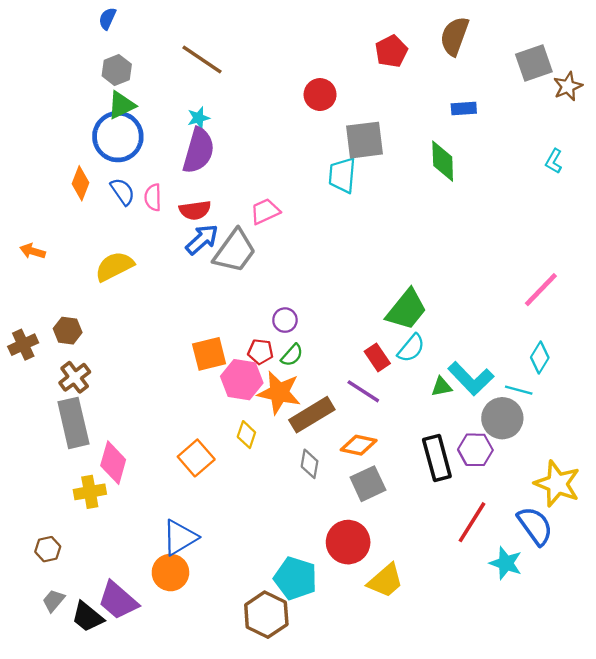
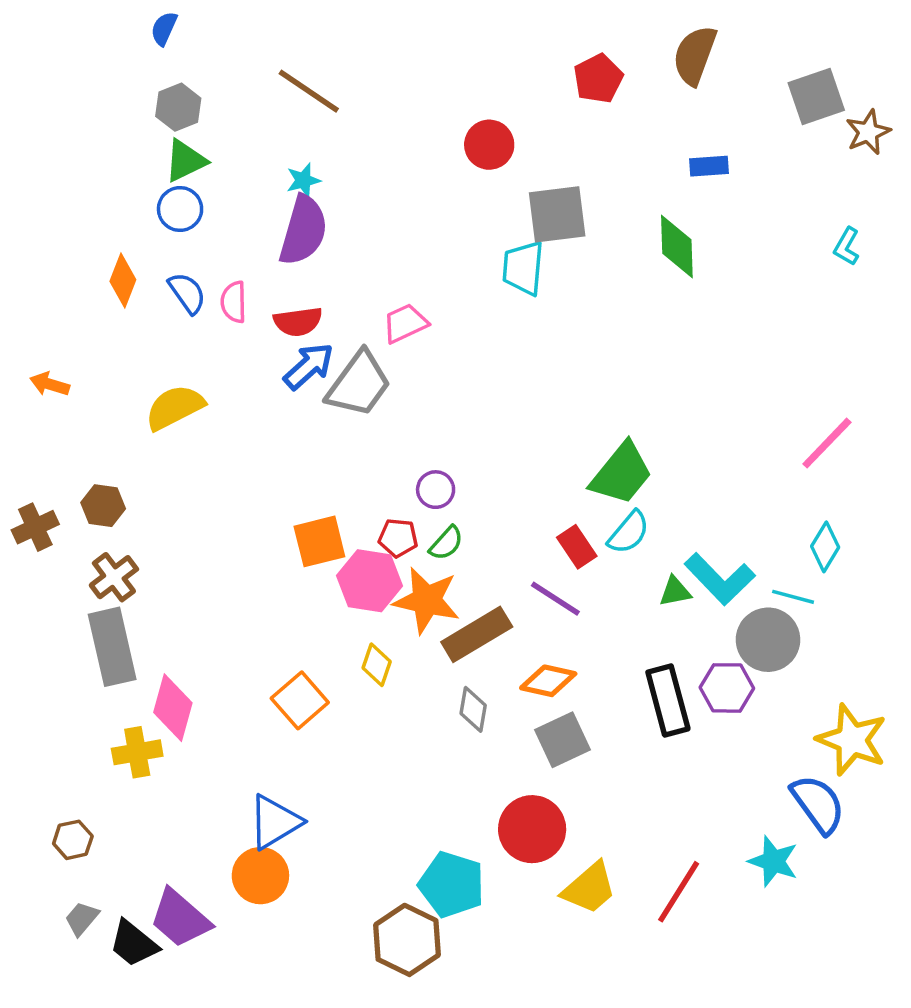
blue circle: (118, 137) -> (180, 209), size x0.6
red line: (472, 522) -> (679, 892), moved

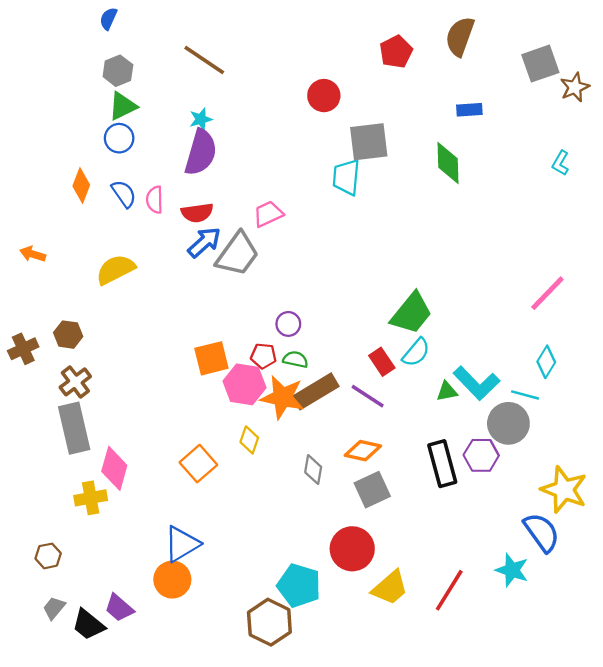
green semicircle: (446, 543) -> (295, 359), turned -120
brown rectangle: (477, 634) -> (316, 391), moved
purple trapezoid: (180, 918) -> (119, 608), size x0.7

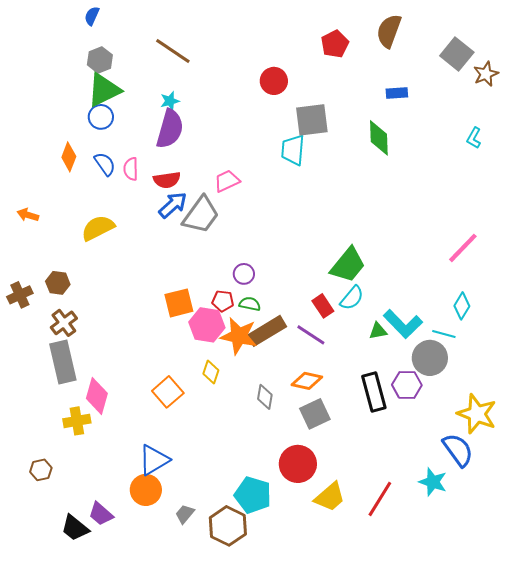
gray square: (540, 64) -> (457, 54), turned -32
green triangle: (123, 106) -> (104, 90), size x1.4
gray trapezoid: (54, 608) -> (185, 514), moved

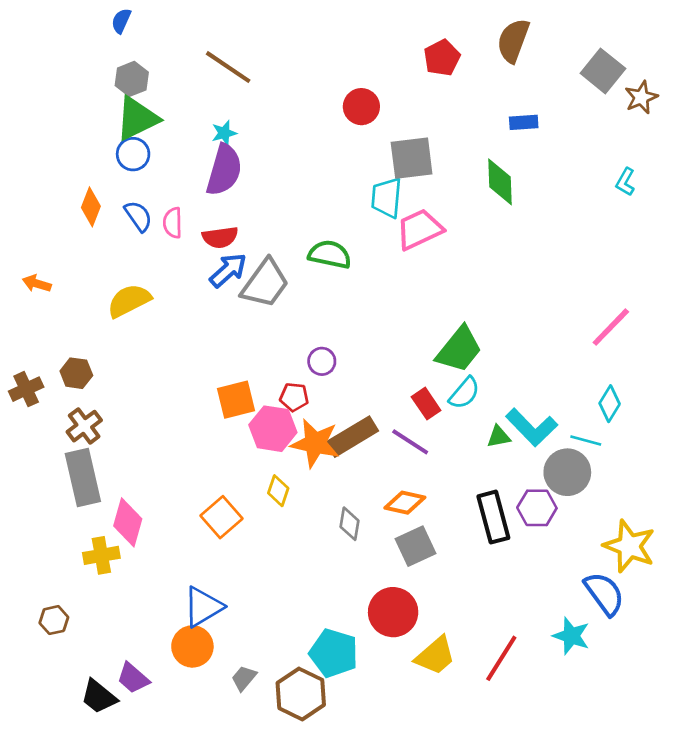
pink trapezoid: (227, 181) -> (419, 229), moved, size x1.4
green semicircle: (250, 304) -> (330, 254), moved, size x1.5

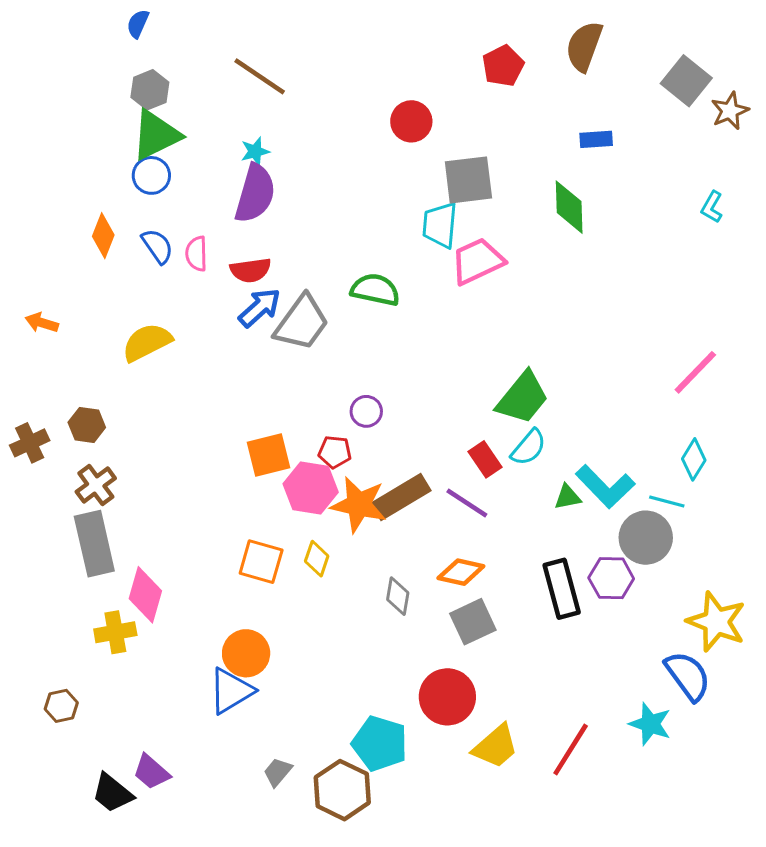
orange square: (221, 517) -> (261, 562), moved, turned -33
orange circle: (192, 646) -> (246, 653), moved

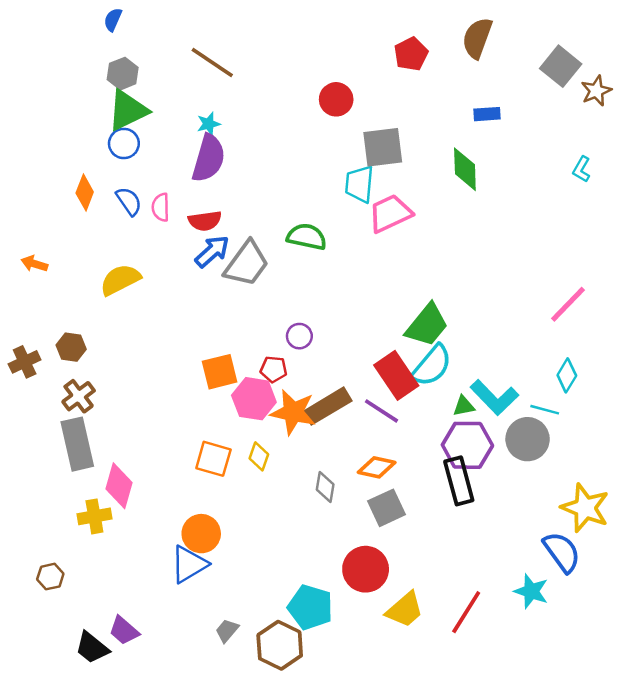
cyan semicircle: (529, 447) -> (432, 366), size x1.4
red rectangle: (485, 459) -> (396, 375), size x1.6
purple hexagon: (611, 578) -> (467, 445), moved, size x1.4

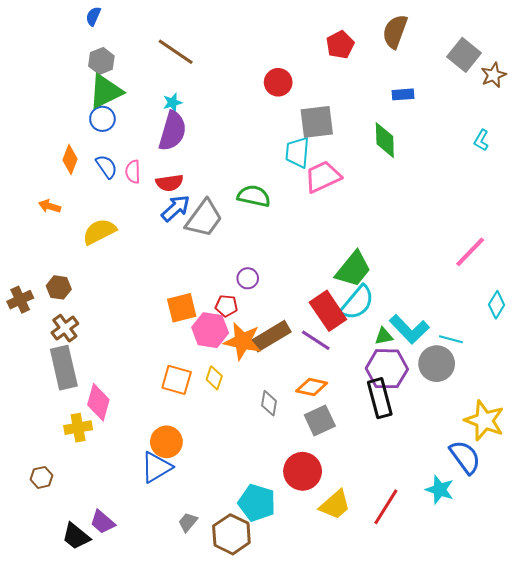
orange arrow: (34, 264) -> (50, 206), moved
cyan diamond: (567, 375) -> (497, 305), moved

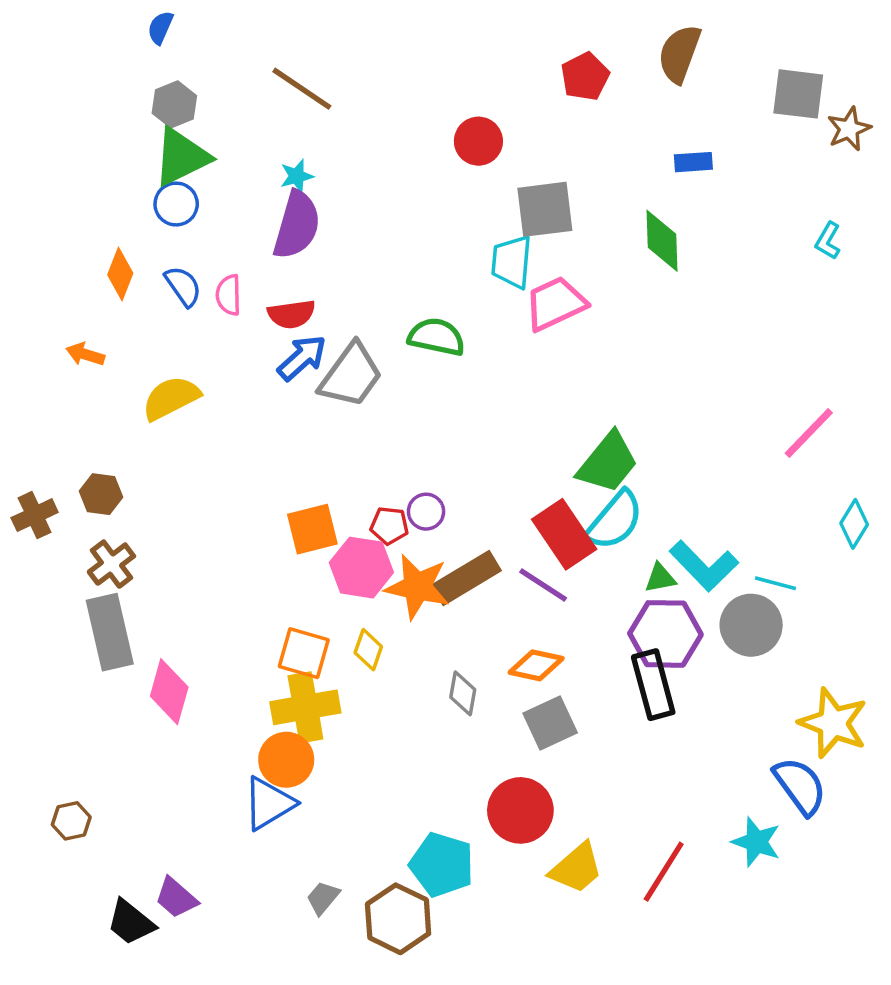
gray square: (464, 55) -> (798, 94), turned -32
purple circle: (248, 278) -> (426, 512), moved
yellow cross: (78, 428) -> (305, 707), moved, size x1.4

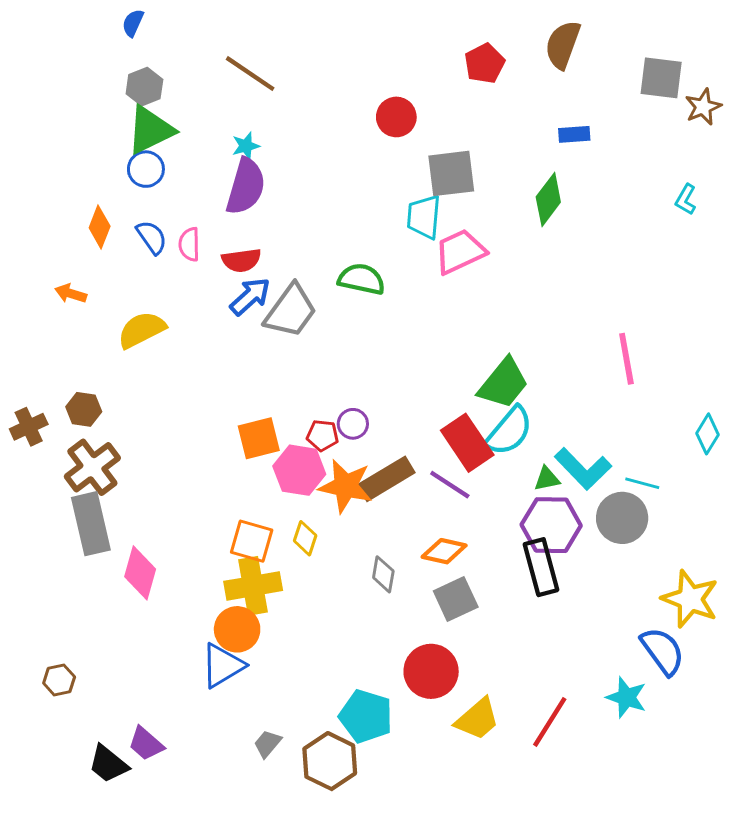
green diamond: (662, 241) -> (548, 199), turned 39
pink line: (809, 433) -> (626, 359), moved, turned -54
brown cross: (111, 564) -> (92, 467), size x1.4

